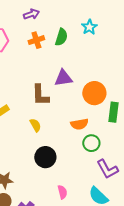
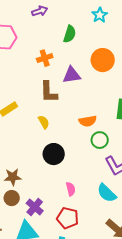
cyan star: (89, 27) -> (100, 15), moved
orange cross: (36, 40) -> (45, 58), moved
orange circle: (94, 93) -> (103, 60), moved

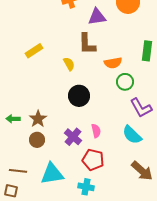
brown L-shape: (49, 92) -> (87, 44), moved
brown star: (13, 177) -> (38, 119), turned -30
purple cross: (35, 207) -> (73, 137), moved

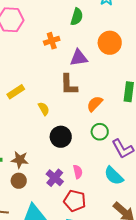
orange semicircle: (113, 63) -> (95, 104), turned 144
yellow semicircle: (69, 64) -> (44, 109), moved
green circle: (125, 82) -> (100, 132), moved
brown star: (38, 119) -> (20, 160), turned -30

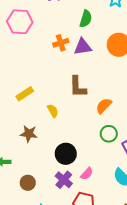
purple triangle: (79, 58) -> (83, 47), moved
black circle: (61, 137) -> (66, 154), moved
brown star: (20, 160) -> (29, 134), moved
pink semicircle: (78, 172) -> (87, 174), turned 56

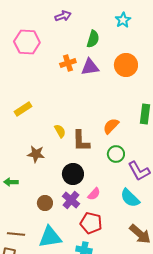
brown L-shape: (78, 87) -> (81, 141), moved
yellow rectangle: (25, 94) -> (23, 109), moved
brown circle: (28, 183) -> (45, 203), moved

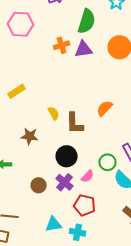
green semicircle: (93, 39) -> (87, 21), size x1.4
green circle: (116, 154) -> (108, 162), moved
cyan triangle: (50, 237) -> (54, 224), moved, size x0.7

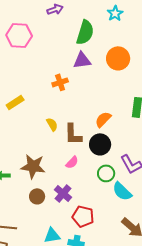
orange cross: (62, 45) -> (60, 82), moved
brown star: (30, 136) -> (33, 166), moved, size x1.4
black circle: (67, 156) -> (100, 144), moved
pink semicircle: (88, 176) -> (72, 162), moved

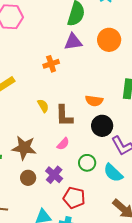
orange semicircle: (103, 119) -> (94, 101), turned -126
black circle: (100, 144) -> (102, 126), moved
green circle: (106, 173) -> (87, 163), moved

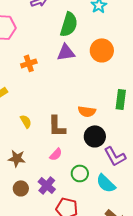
orange cross: (51, 64) -> (29, 63), moved
yellow semicircle: (43, 106) -> (26, 121), moved
brown star: (24, 148) -> (17, 158), size x0.7

